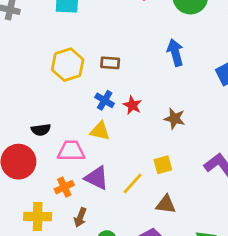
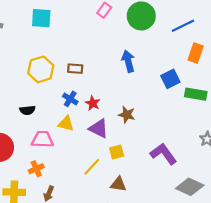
black semicircle: (41, 130) -> (27, 110), moved
purple triangle: (97, 178) -> (99, 128), moved

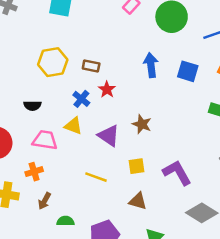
blue square: (170, 79) -> (188, 71), moved, turned 36
red star: (93, 103) -> (107, 89), moved
yellow square: (117, 152) -> (136, 166), moved
yellow line: (92, 167) -> (96, 177), turned 60
brown triangle: (118, 184) -> (138, 201), moved

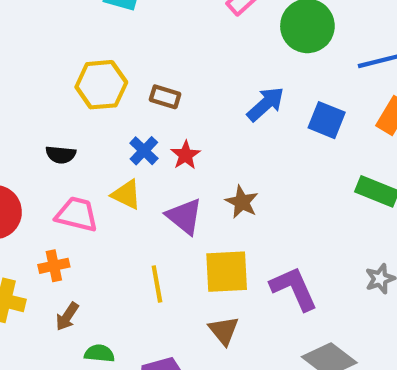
blue arrow: (151, 65) -> (266, 104), turned 50
red star: (107, 89) -> (186, 155), moved
yellow square: (136, 166) -> (227, 272), size x1.6
yellow line: (96, 177) -> (157, 284), turned 55
brown triangle: (138, 201) -> (224, 331), turned 30

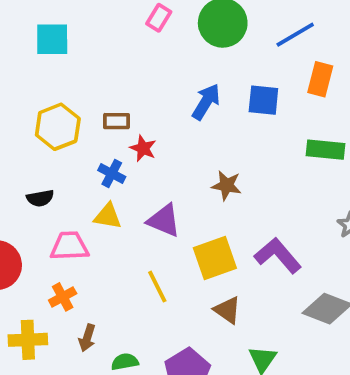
red star: (186, 155) -> (143, 148), moved
brown star: (242, 202) -> (227, 185), moved

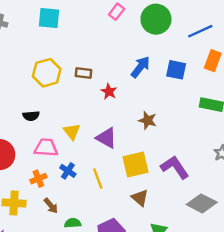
red star: (143, 148) -> (109, 92), moved
blue cross: (112, 173) -> (68, 171), moved
yellow triangle: (108, 216) -> (72, 132), turned 36
brown arrow: (87, 338) -> (51, 206), turned -63

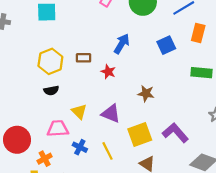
blue arrow: (140, 67) -> (122, 44), moved
blue square: (176, 70) -> (166, 45), turned -30
black semicircle: (31, 116) -> (51, 91), moved
orange cross: (38, 179) -> (45, 159), moved

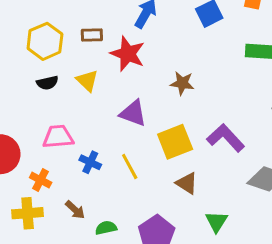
red star: (108, 72) -> (128, 54), size x1.6
yellow triangle: (79, 112) -> (87, 81), moved
orange cross: (45, 159) -> (41, 180), turned -32

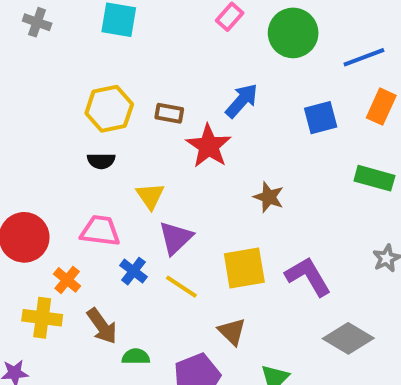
yellow triangle: (87, 81) -> (150, 196), moved
purple triangle: (133, 113) -> (176, 238), moved, turned 44
yellow line: (130, 166) -> (181, 287), turned -40
brown triangle: (187, 183) -> (232, 332), moved
brown arrow: (75, 210) -> (102, 326), size x1.4

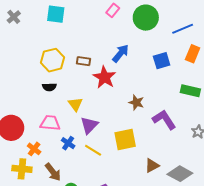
gray cross: (37, 22) -> (14, 17), turned 32
purple L-shape: (308, 276) -> (164, 120), moved
brown triangle: (232, 332) -> (152, 166), moved, turned 49

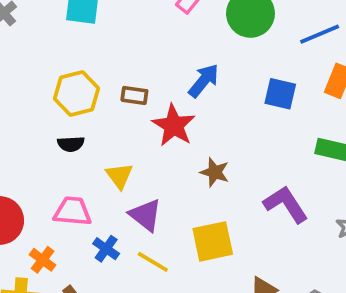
blue square: (162, 61) -> (280, 94), turned 30
brown star: (136, 102) -> (215, 172), moved
purple triangle: (89, 125) -> (145, 215), turned -36

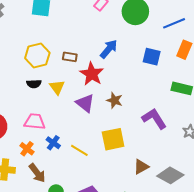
yellow triangle: (119, 176) -> (57, 87), moved
purple triangle: (145, 215) -> (85, 103), moved
orange cross: (43, 260) -> (27, 149), moved

